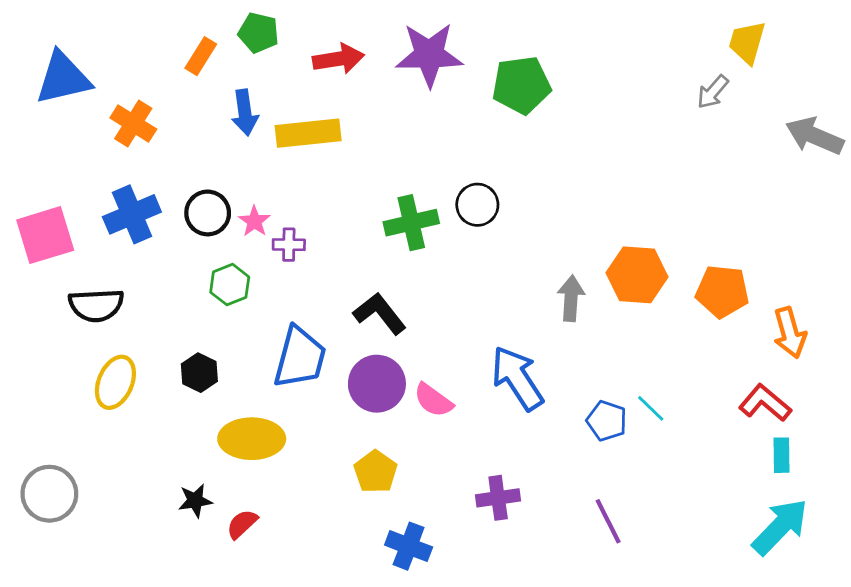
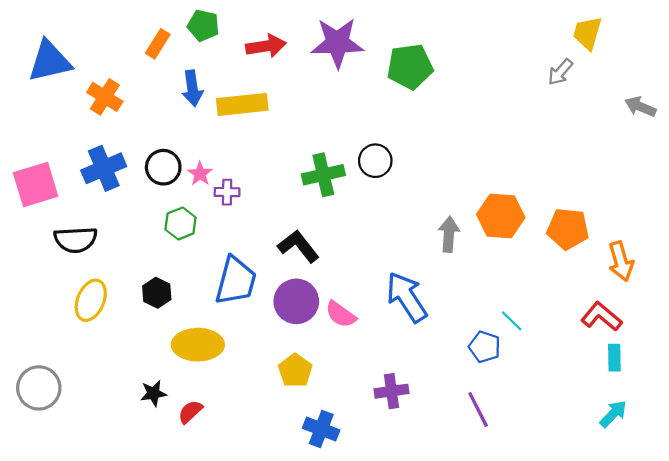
gray arrow: (815, 136) -> (640, 107), size x0.7
blue pentagon: (607, 421) -> (485, 347), moved
cyan arrow: (780, 527) -> (613, 414), size x0.6

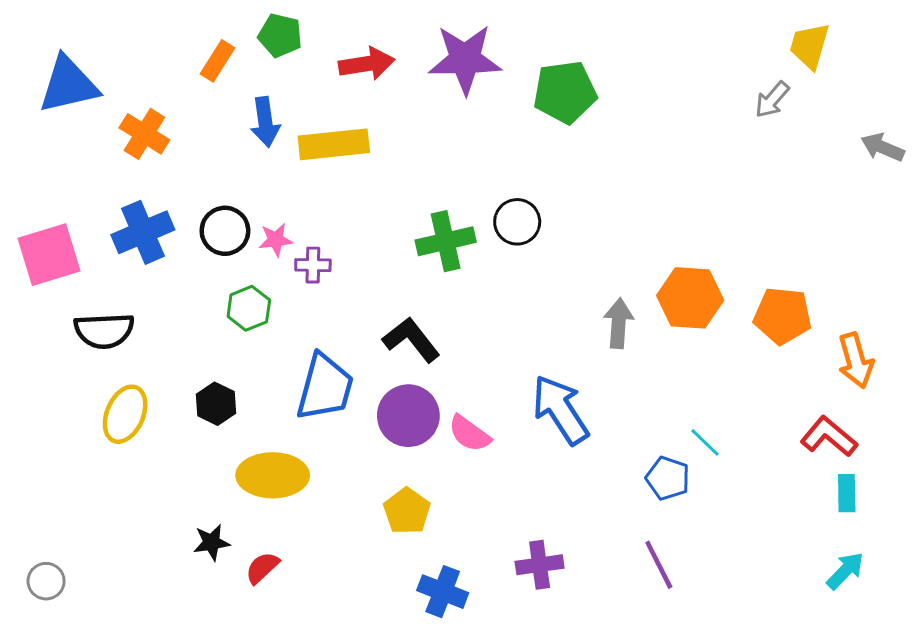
pink star: (200, 174) -> (276, 240), turned 30
gray circle: (39, 388) -> (46, 581), moved, size x0.6
purple cross: (392, 391) -> (540, 565), moved

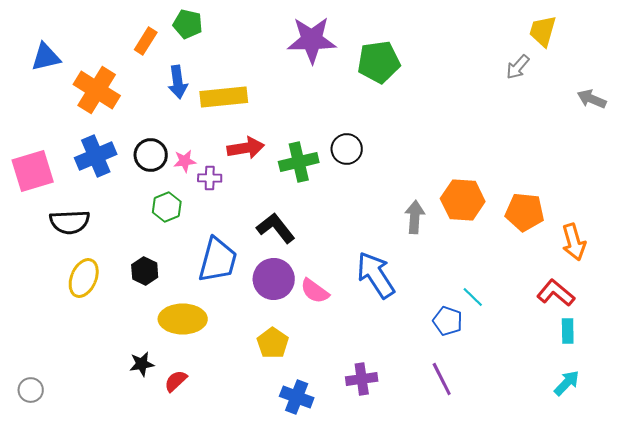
red arrow: (367, 64) -> (246, 148), moved
blue triangle: (68, 85) -> (46, 57), size x0.7
orange cross: (144, 134) -> (97, 90), size x1.4

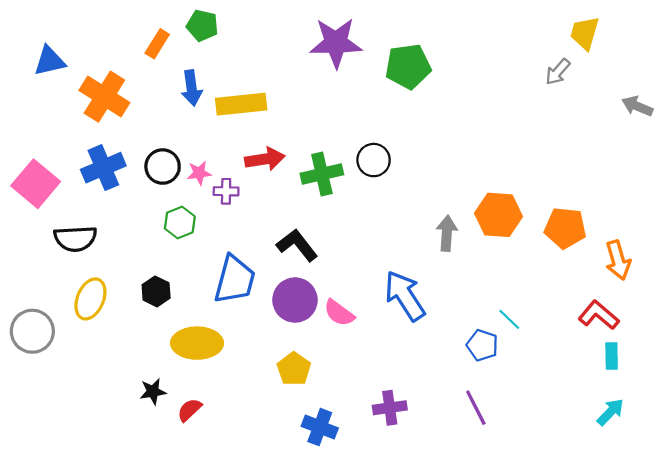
pink square: (33, 171) -> (36, 184), turned -33
gray circle: (31, 390) -> (32, 331), moved, size x1.6

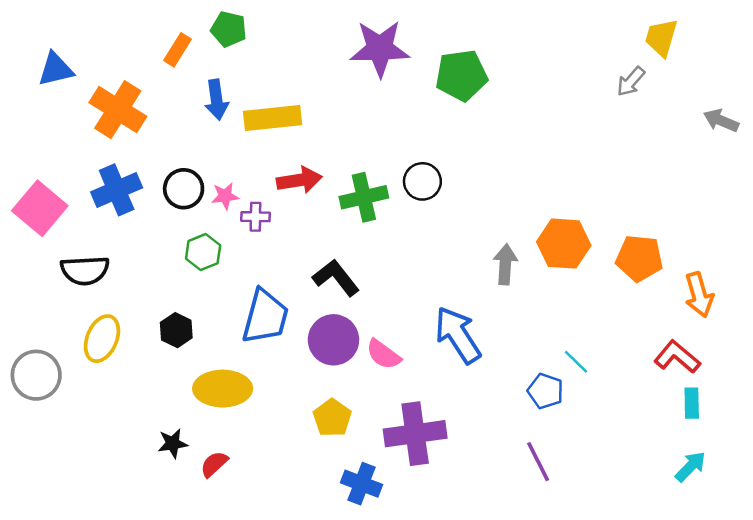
purple cross: (390, 408) -> (415, 434), moved, size x1.6

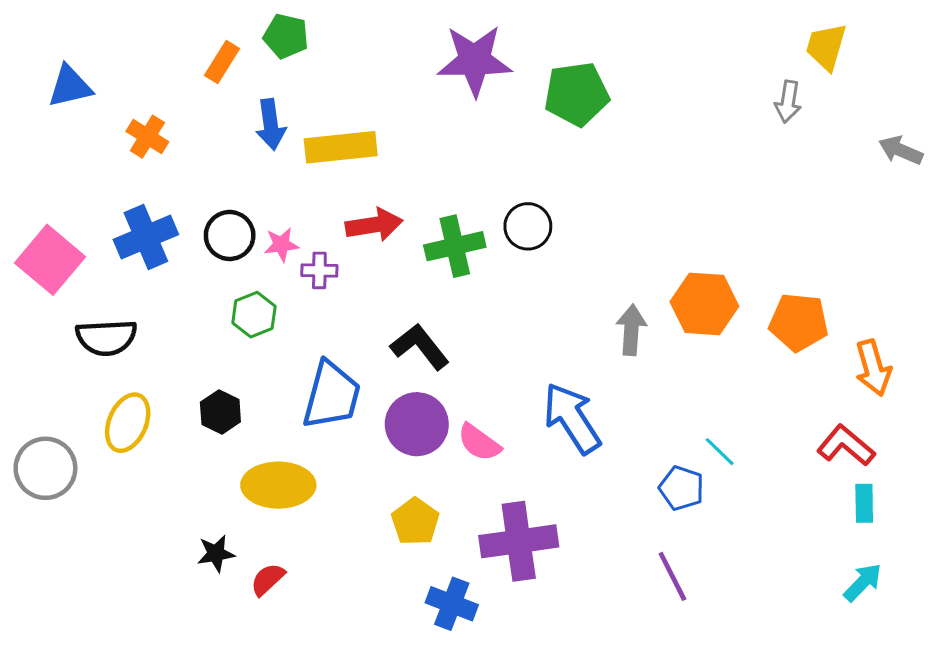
gray arrow: (631, 81) -> (788, 102), turned -32
orange cross: (118, 110) -> (147, 137), size x0.6

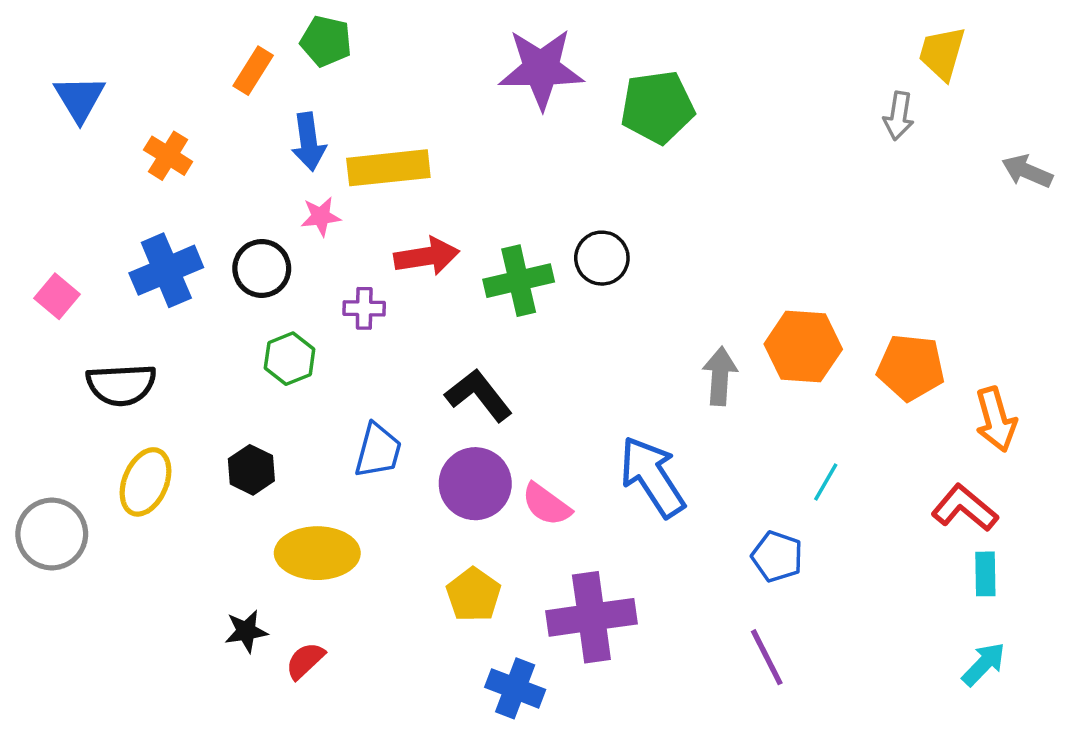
blue triangle: (70, 86) -> (80, 98), turned -48
pink star: (281, 245) -> (321, 216), moved
pink square: (50, 260) -> (57, 296), size x0.6
blue trapezoid: (332, 395) -> (378, 451), size x0.7
cyan line: (720, 452) -> (826, 482), moved, turned 76

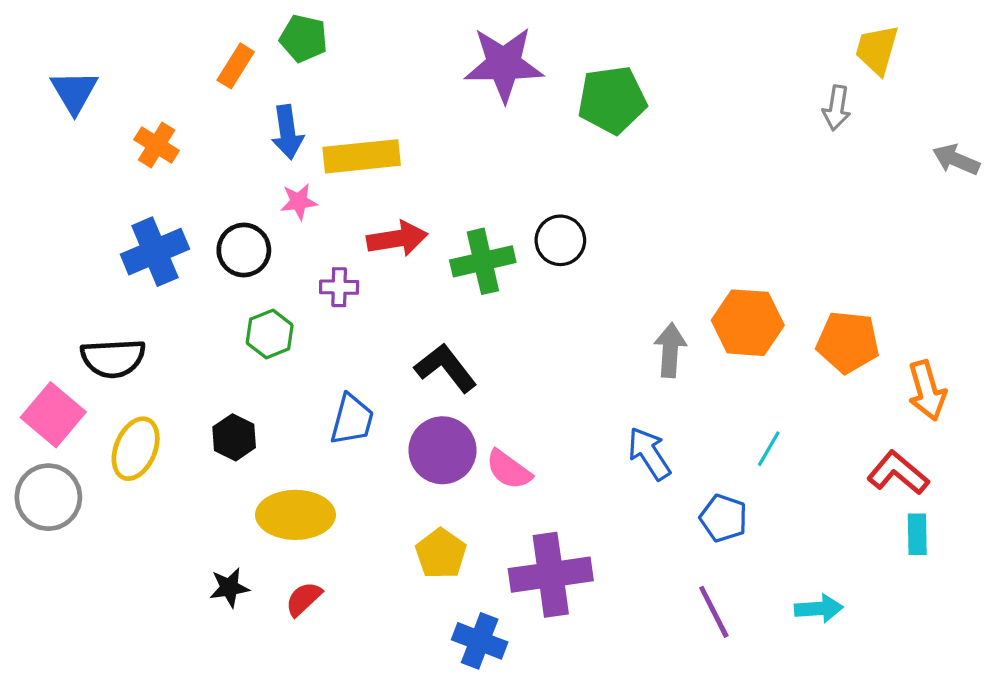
pink square: (57, 296) -> (53, 415), moved, size x1.5
blue arrow: (652, 477) -> (649, 454), moved, size x0.7
red semicircle: (305, 661) -> (304, 599), moved
cyan arrow: (984, 664) -> (819, 609), moved, turned 42

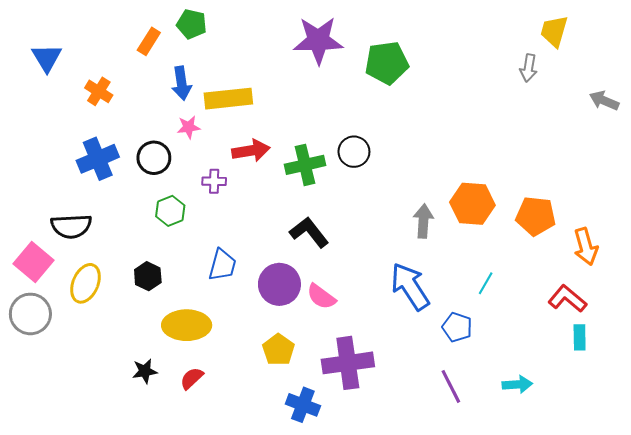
black L-shape: (446, 368) -> (309, 232), moved
blue arrow: (649, 454) -> (410, 286), size x1.4

